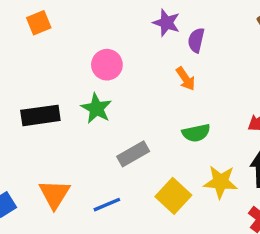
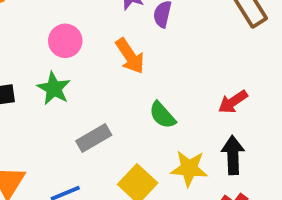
orange arrow: (186, 79) -> (130, 56), moved, size x1.4
green semicircle: (196, 133) -> (162, 115), turned 60

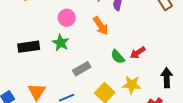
red arrow: (233, 102) -> (138, 53), moved
black arrow: (233, 155) -> (167, 78), moved

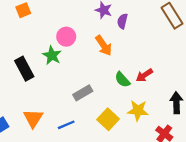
green star: (61, 43) -> (52, 55), moved
black rectangle: (29, 47) -> (24, 69), turned 70

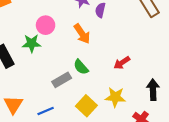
green star: (52, 55) -> (32, 43), turned -30
green semicircle: (122, 80) -> (81, 67), moved

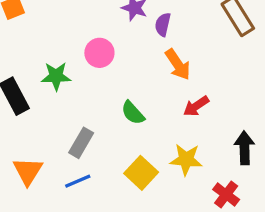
pink circle: (46, 25) -> (99, 53), moved
orange arrow: (82, 34) -> (178, 65), moved
gray rectangle: (62, 80) -> (81, 143), moved, turned -30

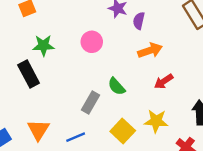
orange arrow: (178, 65) -> (150, 50), turned -75
green star: (56, 76) -> (43, 46), moved
gray rectangle: (81, 143) -> (90, 103), moved

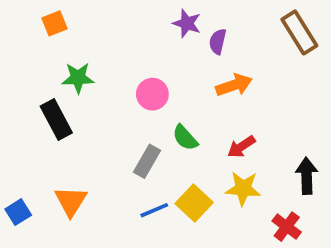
pink circle: (92, 42) -> (152, 94), moved
red arrow: (164, 81) -> (241, 147), moved
blue line: (76, 137) -> (154, 210), moved

